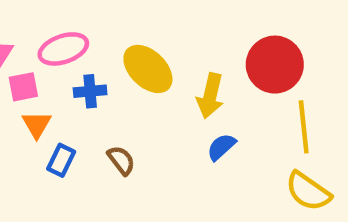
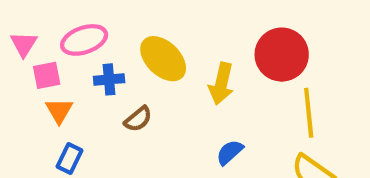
blue semicircle: (221, 147) -> (230, 152), moved
blue rectangle: (61, 160) -> (70, 159), moved
brown semicircle: (121, 160) -> (138, 119), moved, turned 88

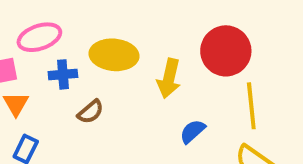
yellow ellipse: (163, 59) -> (114, 55), turned -39
blue semicircle: (230, 152) -> (192, 131), moved

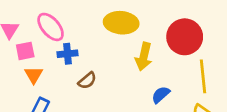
pink ellipse: (39, 37) -> (51, 27), turned 68
yellow ellipse: (114, 55) -> (121, 23), moved

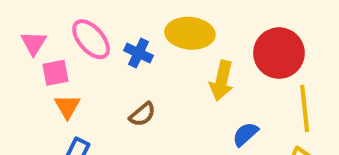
blue cross: (67, 54) -> (138, 53), moved, turned 30

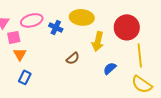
pink ellipse: (91, 39) -> (32, 20), turned -65
brown semicircle: (142, 114) -> (73, 58), moved

